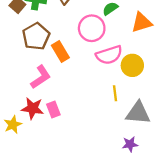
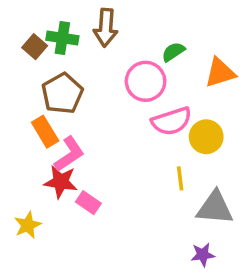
orange rectangle: (60, 51) -> (45, 132), moved
red star: (33, 108) -> (61, 182), moved
pink rectangle: (53, 109) -> (88, 203), turned -35

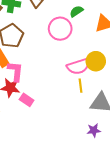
pink semicircle: (172, 121) -> (78, 66), moved
pink L-shape: (69, 154) -> (15, 71), turned -50

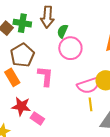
green semicircle: (76, 11) -> (62, 31), moved, turned -32
pink L-shape: (15, 71) -> (45, 76), moved

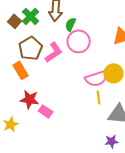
green cross: (22, 23) -> (31, 16), turned 36
pink L-shape: (45, 76) -> (54, 52), moved, turned 50

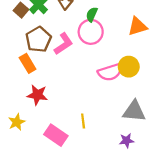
green semicircle: (71, 24) -> (92, 14), moved
yellow line: (99, 97) -> (83, 121), moved
pink rectangle: (46, 111) -> (56, 135), moved, size x1.5

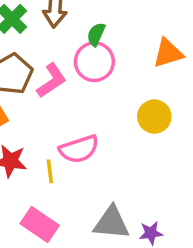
pink semicircle: (110, 72) -> (79, 149), moved
gray triangle: (134, 111) -> (112, 223), moved
yellow line: (83, 121) -> (50, 171), moved

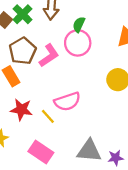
yellow line: (50, 171) -> (48, 116), turned -35

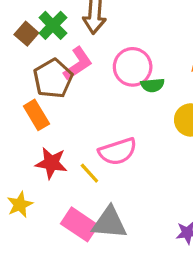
green semicircle: (79, 25) -> (152, 85), moved, turned -119
pink L-shape: (49, 56) -> (78, 64), moved
gray triangle: (89, 151) -> (109, 223), moved

